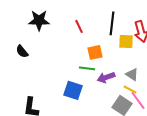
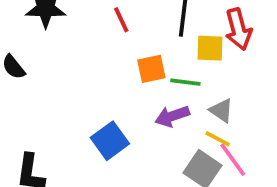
green line: (87, 68) -> (185, 82), moved
blue square: (73, 90) -> (110, 141), turned 36

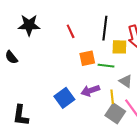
purple arrow: (172, 116) -> (90, 91), moved
yellow line: (218, 139) -> (112, 97), moved, turned 56

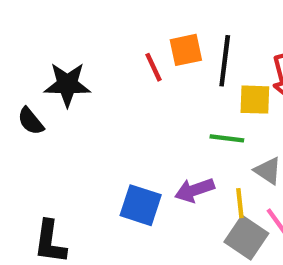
black star: (29, 25) -> (67, 84), moved
orange square: (87, 58) -> (186, 50), moved
blue square: (64, 98) -> (141, 205), turned -36

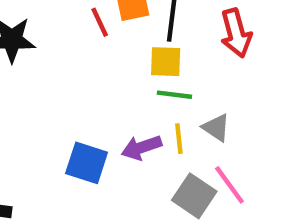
yellow square: (255, 100) -> (166, 62), moved
yellow line: (240, 203) -> (179, 139), moved

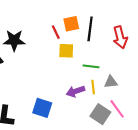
yellow square: (166, 62) -> (66, 51), moved
gray triangle: (216, 128) -> (111, 82), turned -40
blue square: (87, 163) -> (42, 108), moved

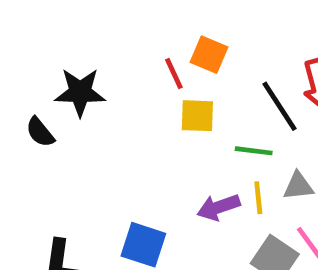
orange square: (71, 24) -> (209, 55), turned 35
black line: (90, 29) -> (279, 106), moved, turned -40

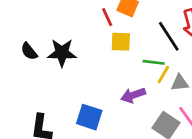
black star: (80, 92) -> (62, 53), moved
yellow line: (258, 198) -> (163, 75), moved, turned 36

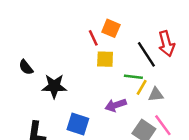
black star: (62, 53) -> (54, 86), moved

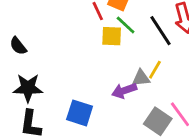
green line: (133, 77) -> (126, 25), moved, turned 36
black star: (54, 86) -> (28, 88), moved
gray triangle: (156, 94) -> (141, 78), moved

